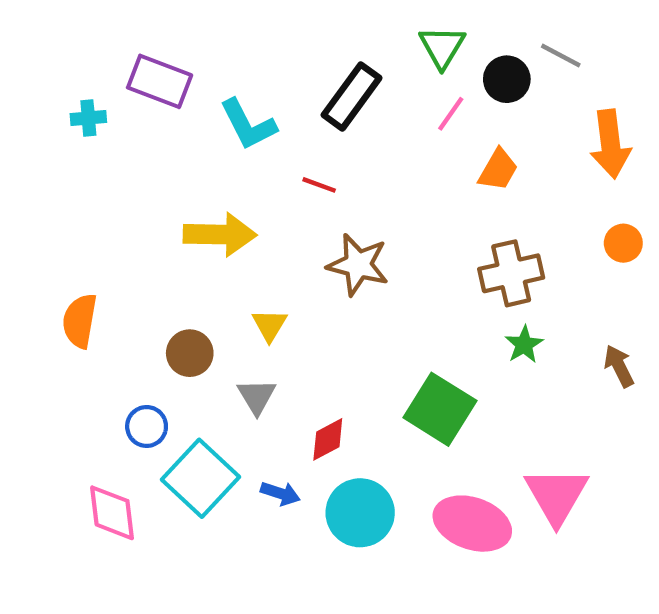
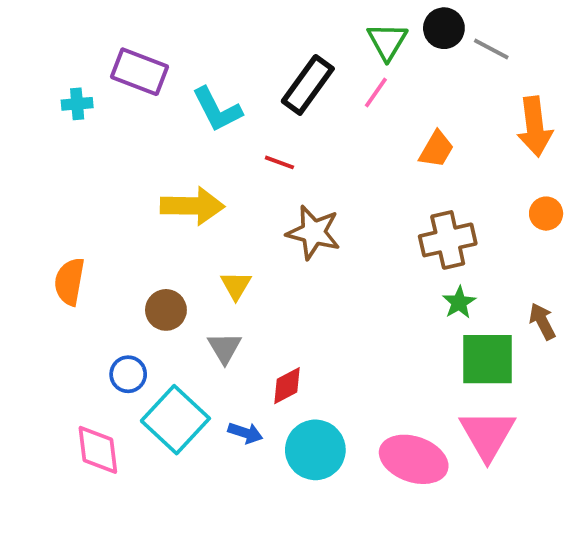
black circle: (507, 79) -> (444, 28), moved
pink line: (451, 114) -> (376, 92), moved
green square: (440, 409) -> (487, 359), moved, turned -32

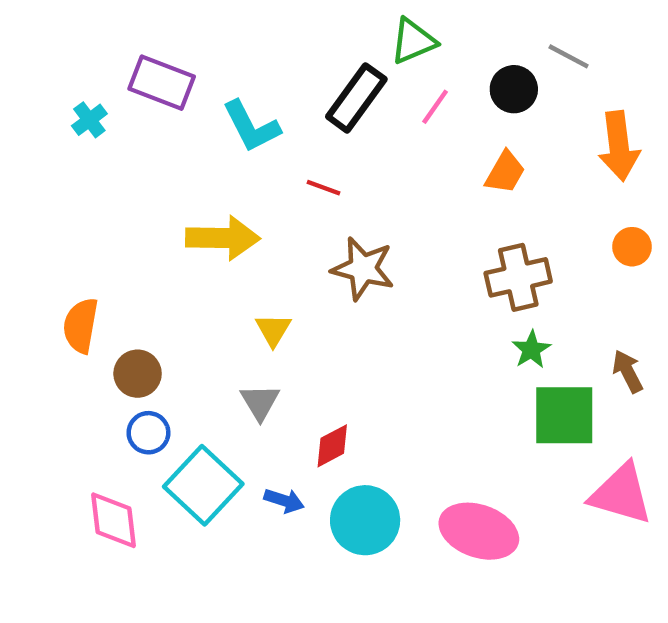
black circle: (444, 28) -> (514, 89), moved
green triangle: (387, 41) -> (413, 41), moved, turned 36
cyan cross: (77, 104) -> (89, 120), turned -32
brown circle: (166, 310) -> (138, 374), moved
pink triangle: (487, 435) -> (621, 494), moved, turned -44

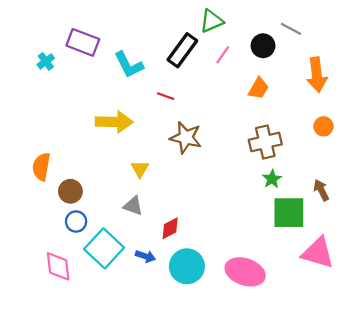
gray triangle: (260, 402) -> (133, 206), turned -40

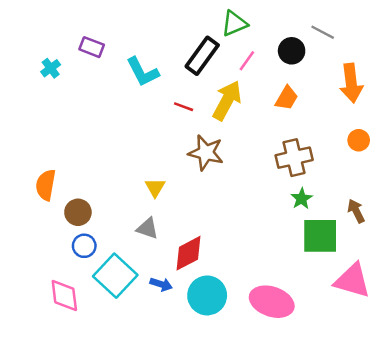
purple rectangle: (83, 42) -> (92, 47), size x0.7
yellow arrow: (114, 122) -> (227, 100), moved, turned -63
red diamond: (170, 228) -> (189, 253), size x1.4

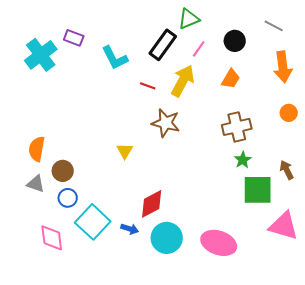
gray line: (323, 32) -> (274, 26), moved
cyan cross: (51, 68) -> (41, 55), size x2.0
gray triangle: (148, 228) -> (36, 184), moved

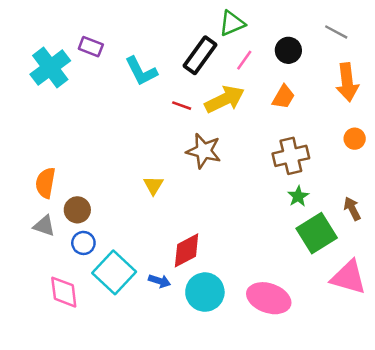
yellow arrow: (183, 81) -> (225, 99), turned 36
green square: (258, 190) -> (317, 233), turned -32

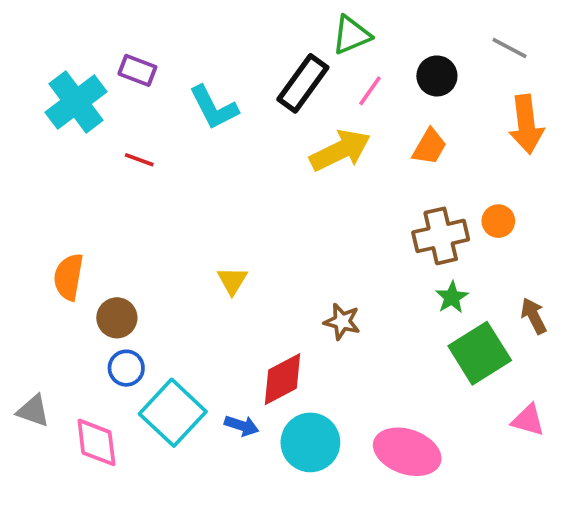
red line: (182, 106) -> (139, 160), moved
orange circle: (355, 139) -> (498, 221), moved
brown star: (204, 151) -> (342, 322), moved, size x0.7
gray triangle: (44, 226) -> (33, 411), moved
pink triangle: (348, 277) -> (528, 420), size x0.6

